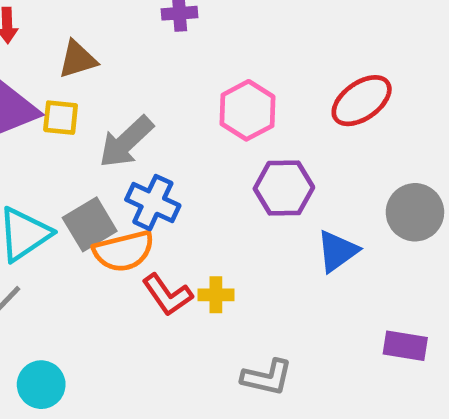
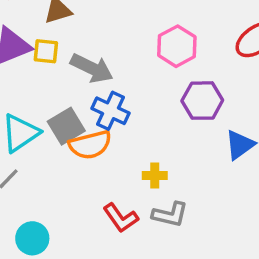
gray arrow: (126, 142) -> (92, 68), turned -111
red L-shape: (167, 295) -> (121, 218), moved
gray L-shape: (267, 377) -> (170, 215), moved

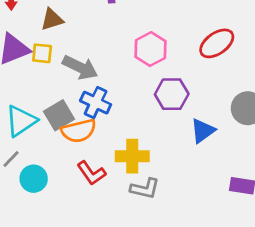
yellow cross: (155, 175) -> (132, 156), size x1.6
red L-shape: (121, 218) -> (91, 173), moved
cyan circle: (32, 238) -> (34, 179), moved

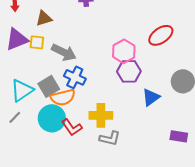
pink hexagon: (151, 49) -> (124, 51), moved
cyan circle: (34, 179) -> (52, 118), moved, size x1.4

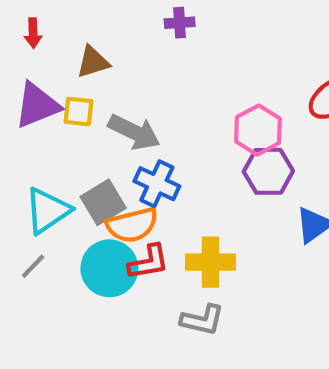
red L-shape: (72, 127) -> (149, 262), moved, turned -65
gray L-shape: (110, 138) -> (202, 320), moved

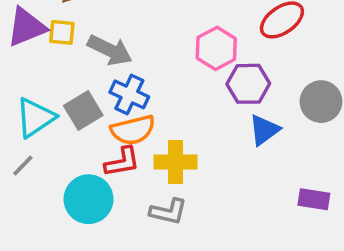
purple hexagon: (268, 171) -> (248, 84), moved
orange semicircle: (132, 225) -> (133, 130), moved
cyan circle: (109, 268) -> (89, 199), moved

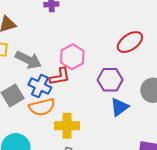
pink hexagon: (216, 48) -> (72, 57), moved
red L-shape: (122, 162) -> (60, 77), moved

